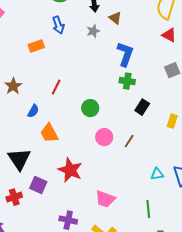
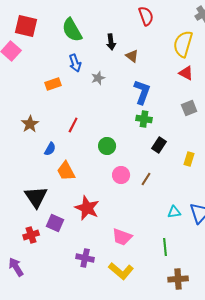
gray star: (93, 31) -> (98, 78), moved

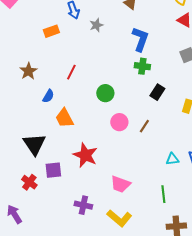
purple square: (55, 223) -> (53, 170), turned -30
red cross: (31, 235) -> (29, 182), turned -35

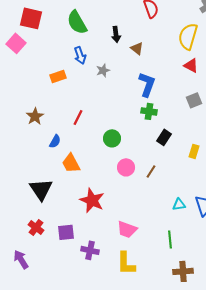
purple square: (53, 170) -> (66, 232), moved
yellow L-shape: (119, 218) -> (126, 263), turned 50

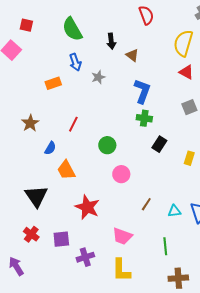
red square: (31, 18) -> (26, 25), size x0.6
brown line: (151, 171) -> (146, 204), moved
purple cross: (90, 250) -> (85, 257), turned -30

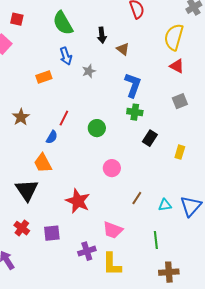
green circle: (107, 145) -> (97, 128), moved
blue semicircle: (50, 148) -> (52, 137), moved
orange trapezoid: (66, 170) -> (43, 163), moved
purple cross: (85, 257) -> (87, 251), moved

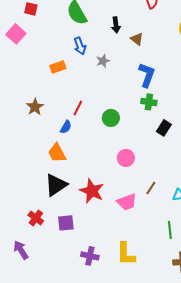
black triangle: (27, 190) -> (56, 185), moved, turned 30
pink trapezoid: (113, 230) -> (127, 202), moved, turned -40
purple cross: (87, 251) -> (90, 256), moved, turned 30

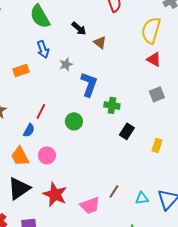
black arrow: (116, 25) -> (79, 28), turned -42
blue L-shape: (147, 75) -> (89, 84), moved
pink circle: (126, 158) -> (47, 155), moved

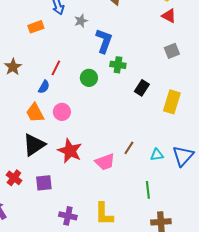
green cross: (112, 105) -> (118, 65), moved
yellow rectangle: (157, 145) -> (172, 102), size x1.6

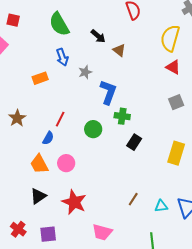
black rectangle: (142, 88) -> (134, 142), moved
black triangle: (34, 145) -> (38, 196), size x0.7
pink trapezoid: (105, 162) -> (102, 232), moved, turned 35

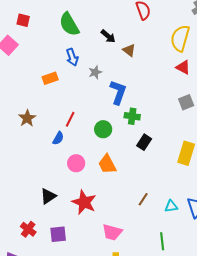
orange trapezoid: (39, 164) -> (107, 164), moved

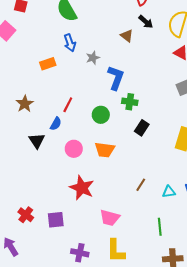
black arrow: (108, 36) -> (146, 22), moved
orange trapezoid: (107, 164) -> (105, 150), turned -55
black triangle: (48, 196) -> (37, 141), moved, turned -30

